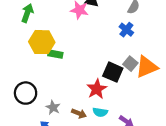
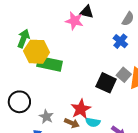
green arrow: (27, 13) -> (23, 38), moved
green rectangle: (55, 54) -> (50, 64), size x1.6
red star: (97, 89) -> (81, 109), moved

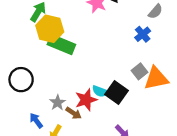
black square: (106, 83) -> (116, 93), moved
gray star: (46, 117) -> (58, 103), moved
cyan semicircle: (93, 122) -> (100, 91), moved

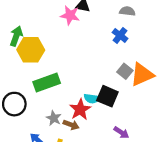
gray semicircle: (155, 12) -> (127, 11), turned -112
green rectangle: (61, 45) -> (47, 83), moved, turned -30

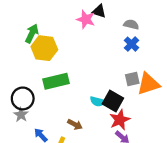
gray semicircle: (127, 11) -> (131, 24), moved
gray square: (125, 71) -> (132, 79), turned 32
red star: (80, 109) -> (120, 120), moved
gray star: (54, 118) -> (21, 115), moved

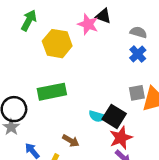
green arrow: (32, 34) -> (29, 20), moved
yellow hexagon: (44, 48) -> (57, 44), moved

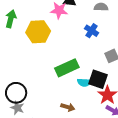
blue cross: (138, 54) -> (92, 31), moved
green rectangle: (52, 92) -> (67, 68), moved

